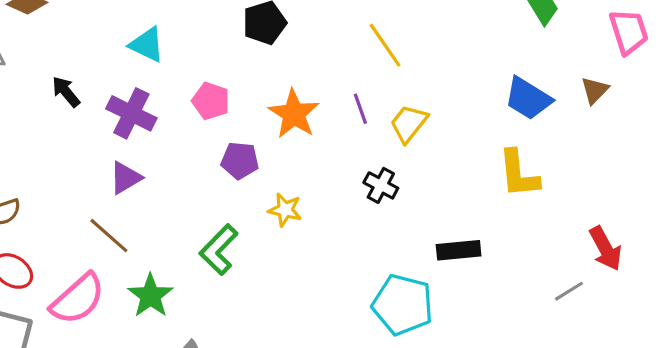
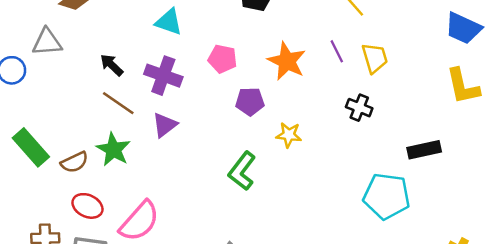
yellow trapezoid: (409, 123) -> (375, 58), turned 132
brown line: (109, 236) -> (118, 103), moved
green star: (151, 296) -> (113, 150), moved

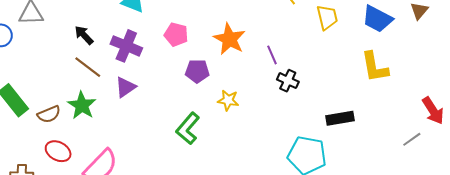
purple line: (337, 51) -> (272, 55), moved
yellow trapezoid: (375, 58) -> (327, 17), moved

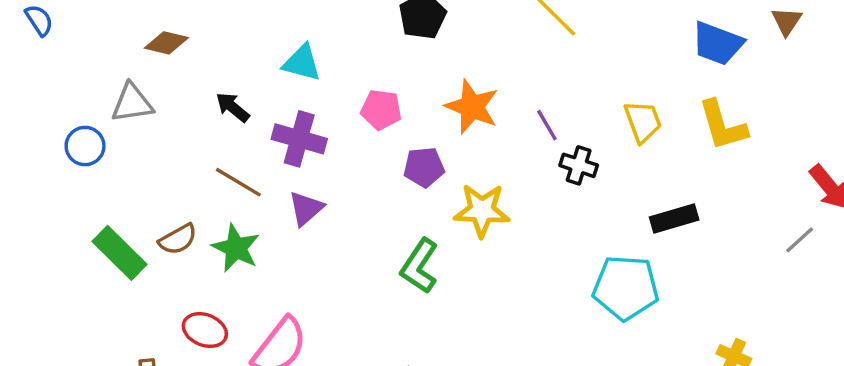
yellow trapezoid: (327, 17) -> (643, 121), moved
black arrow: (84, 35) -> (233, 107), moved
yellow star: (228, 100) -> (482, 210), size x1.5
brown semicircle: (49, 114) -> (178, 239), moved

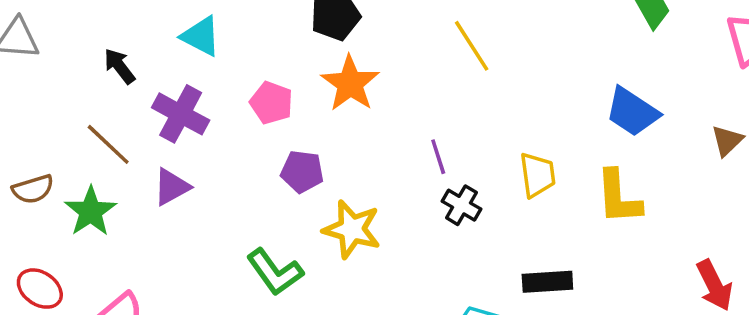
brown triangle: (787, 21) -> (727, 141), moved
orange star: (472, 107) -> (350, 83), moved
green L-shape: (419, 266) -> (275, 272), turned -82

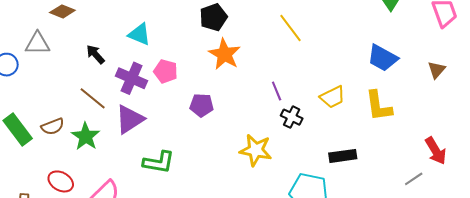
pink pentagon: (271, 103) -> (166, 71), moved
yellow trapezoid: (538, 175) -> (333, 97), turned 76
purple triangle: (172, 187) -> (130, 119), size x1.4
yellow star: (352, 229) -> (256, 150), moved
green L-shape: (275, 272) -> (159, 162), moved, turned -40

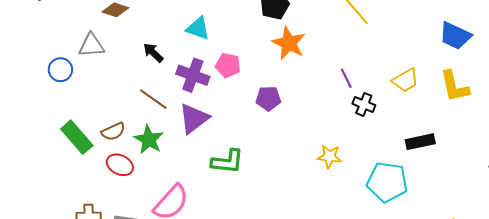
yellow star: (256, 150) -> (329, 156), moved, size x0.7
red ellipse: (61, 181) -> (120, 165), moved

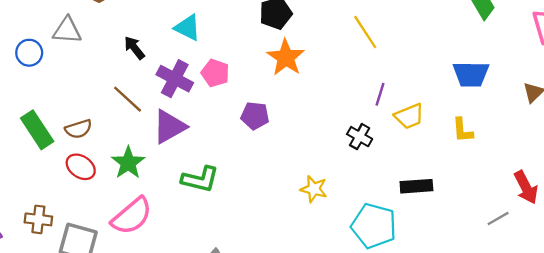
blue trapezoid: (455, 36) -> (471, 74), turned -32
purple line: (346, 78) -> (380, 94), moved, turned 36
yellow L-shape: (454, 86) -> (463, 130), size x0.7
green star: (149, 140) -> (128, 163), moved

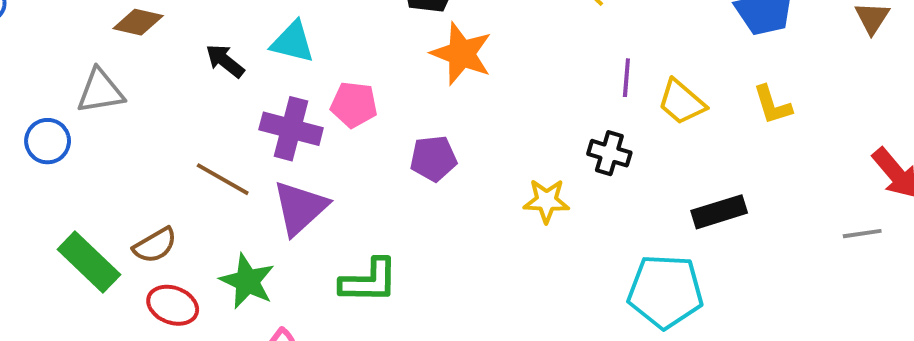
black arrow: (134, 48) -> (225, 61), moved
yellow trapezoid: (409, 116) -> (682, 102), turned 76
yellow star: (314, 189) -> (546, 201), moved
gray line: (498, 219) -> (862, 234), turned 35

